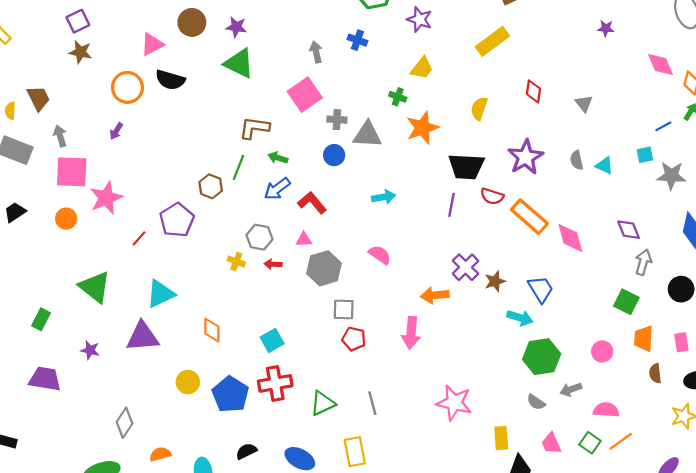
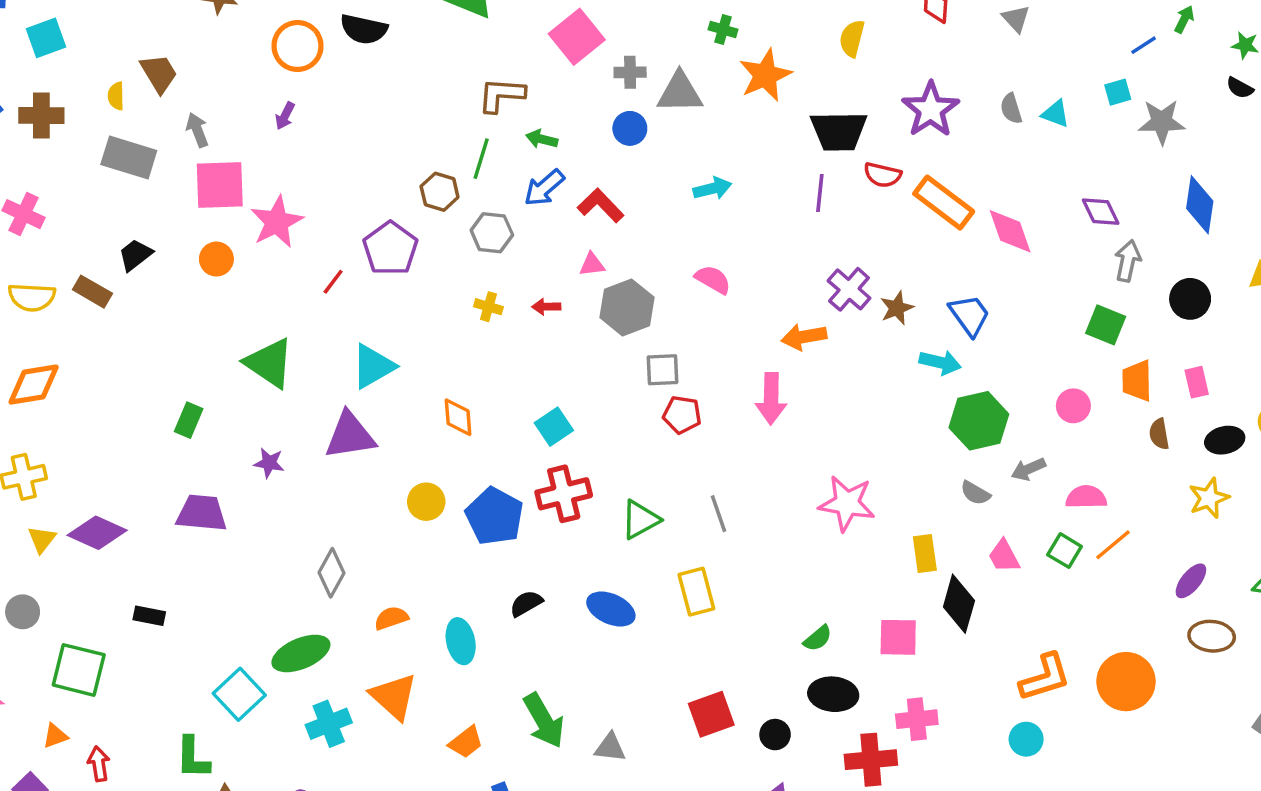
gray hexagon: (259, 237) -> (492, 233), moved

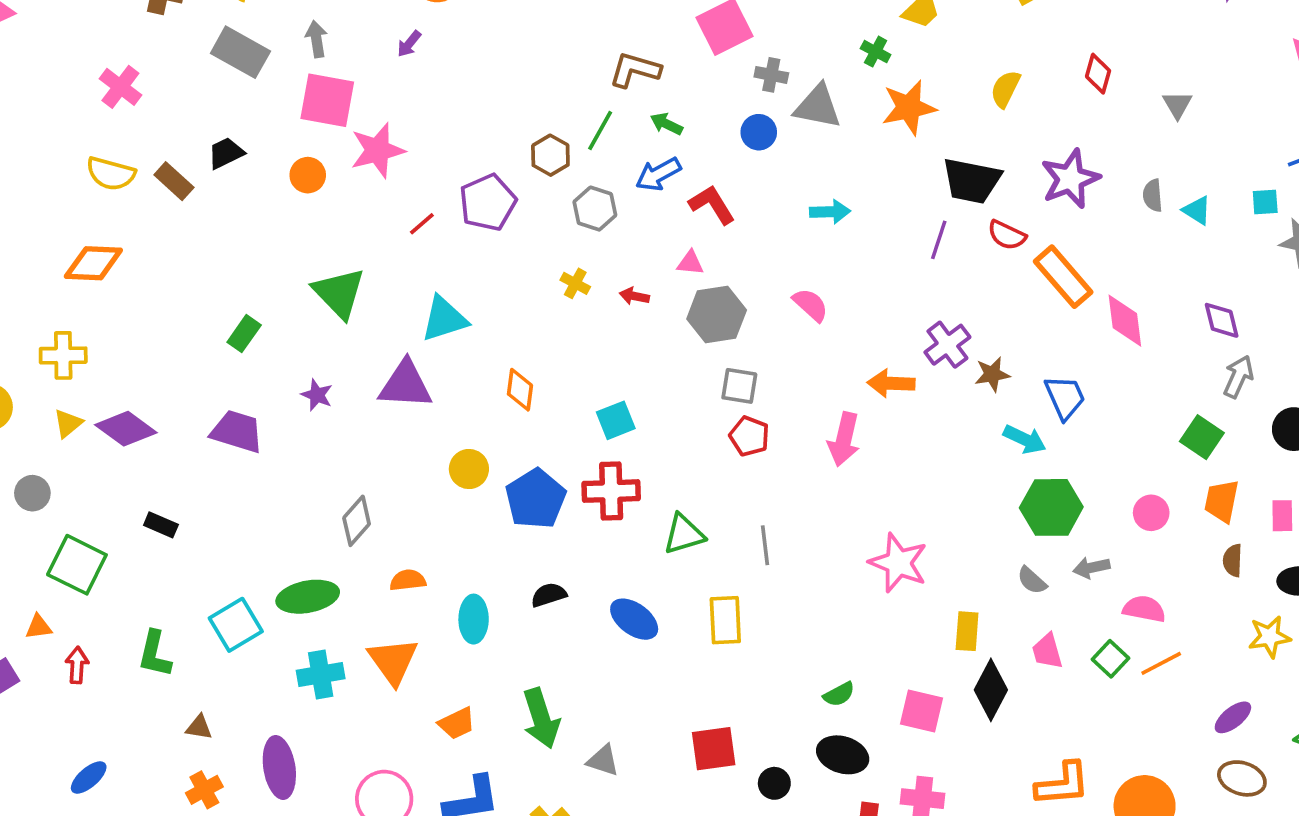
green L-shape: (193, 758) -> (155, 654), moved

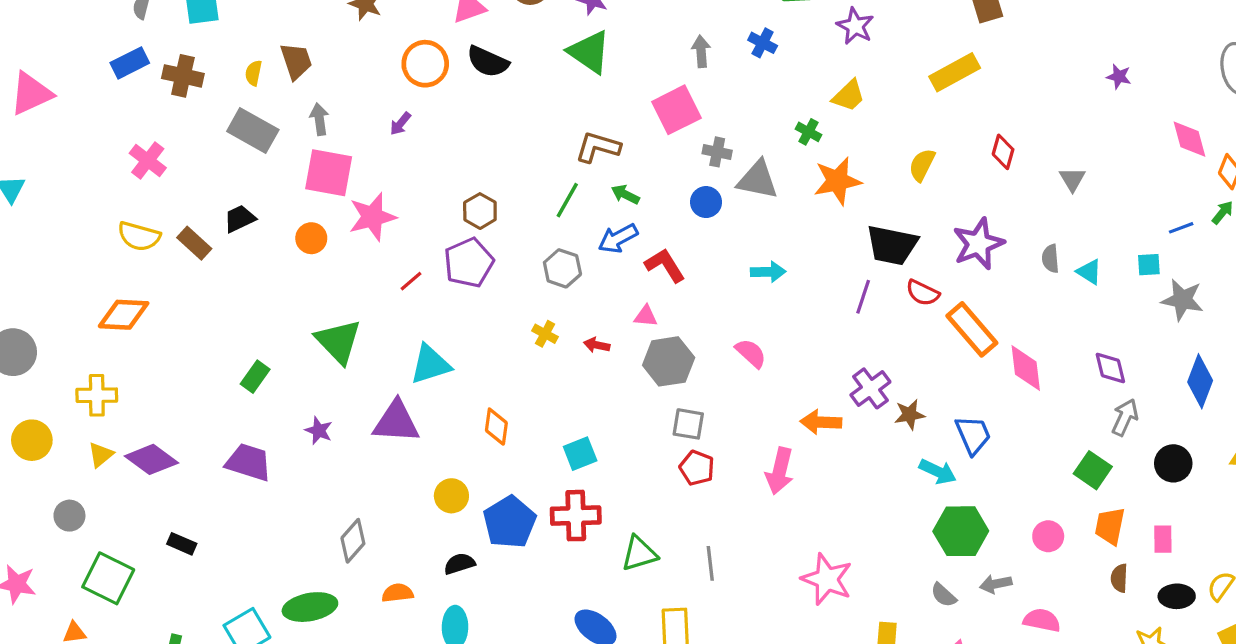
brown hexagon: (550, 155) -> (480, 211), moved
black semicircle: (549, 595) -> (459, 564), moved

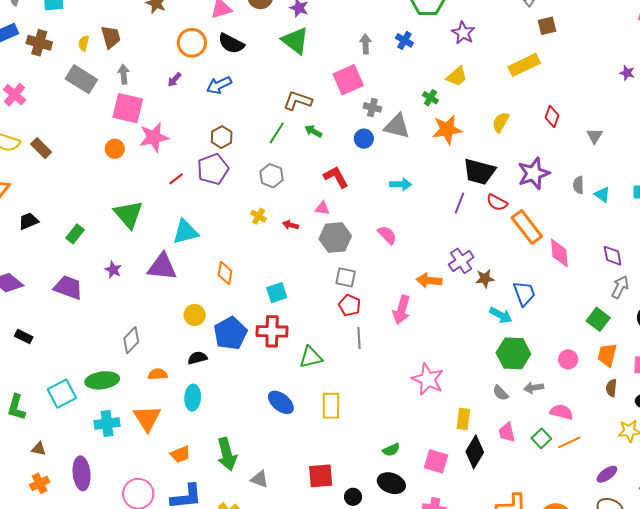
black trapezoid: (240, 219) -> (28, 221), moved
blue arrow: (618, 238) -> (219, 85), moved
gray line: (710, 563) -> (359, 338), moved

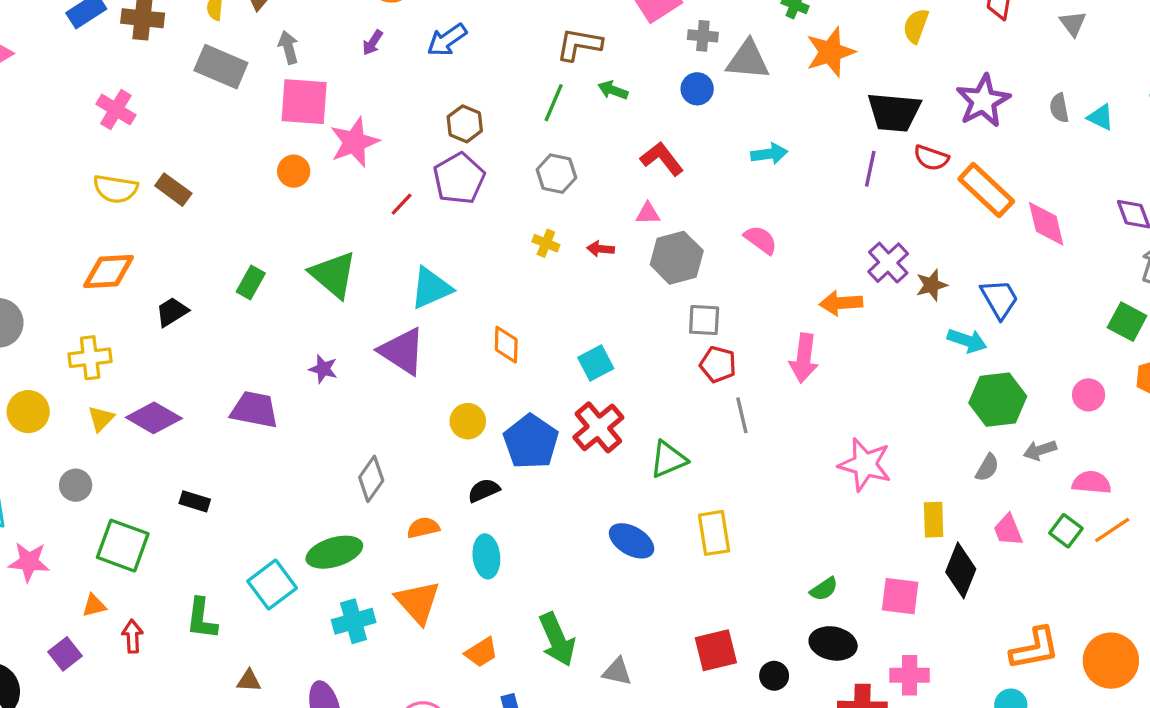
green rectangle: (75, 234) -> (251, 283), moved
purple triangle: (162, 267) -> (402, 351), turned 36
red cross: (272, 331) -> (598, 427), turned -32
gray semicircle: (501, 393) -> (987, 468), turned -96

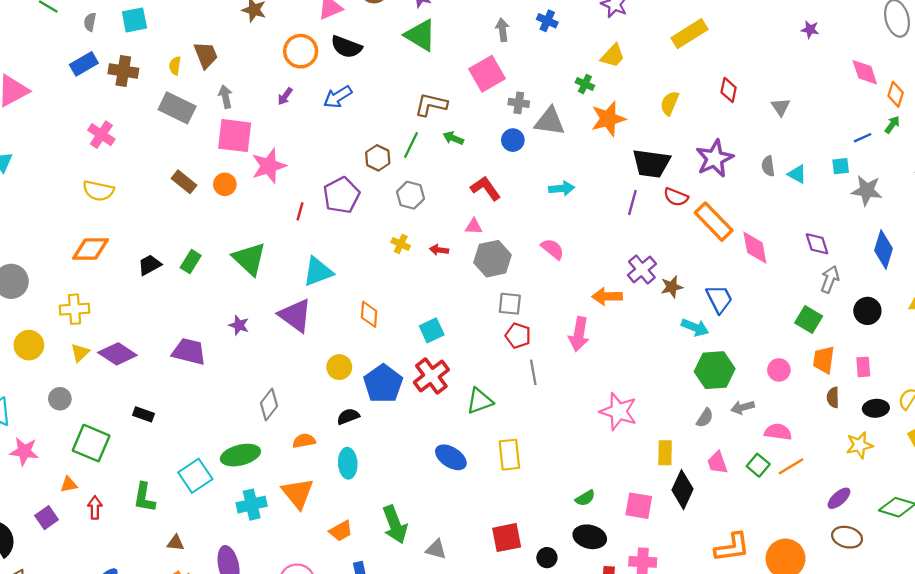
brown hexagon: (465, 124) -> (378, 158), moved
brown rectangle: (173, 190) -> (184, 182), moved
red line: (402, 204) -> (300, 211), turned -30
black trapezoid: (172, 312) -> (150, 265), moved

